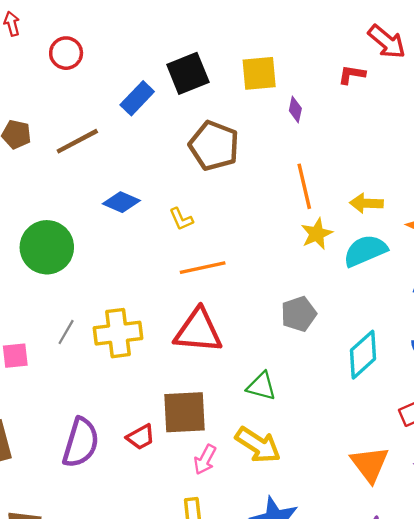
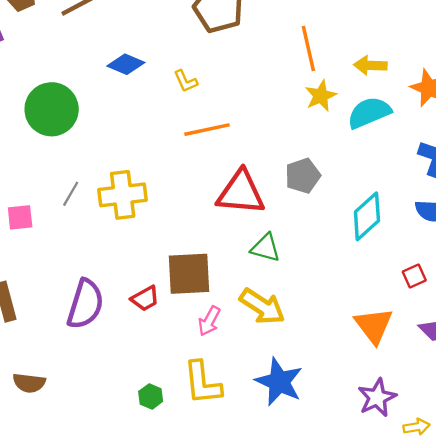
red triangle: (198, 331) -> (241, 193), moved

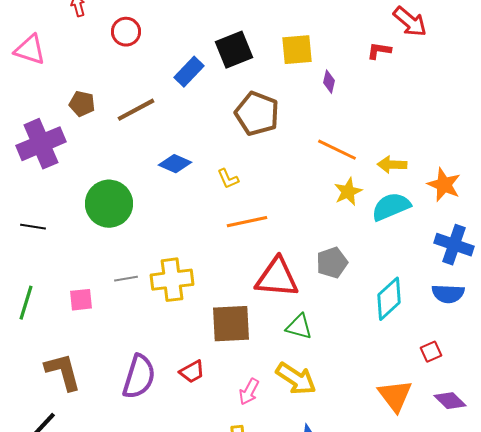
orange line: (308, 48) -> (337, 150), turned -51
gray line: (71, 194) -> (126, 279), turned 50
brown square: (189, 274) -> (231, 324), moved

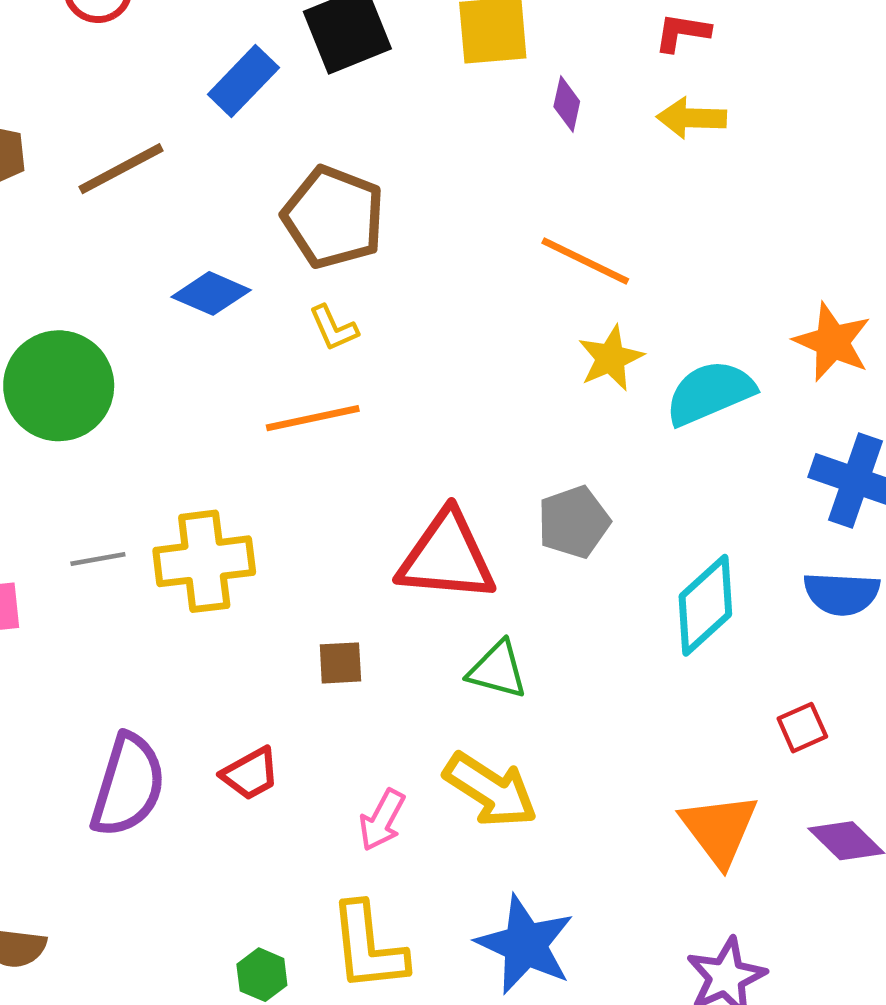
brown pentagon: (257, 114) -> (334, 217), moved
yellow arrow: (392, 165) -> (691, 118), moved
orange line: (247, 222) -> (313, 418), moved
brown square: (231, 324) -> (340, 663), size x0.5

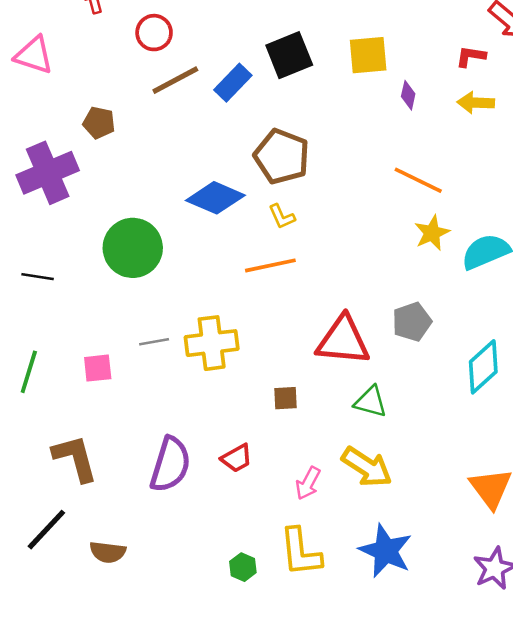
brown line: (121, 169) -> (175, 80), moved
blue diamond: (211, 293) -> (215, 198), size x1.4

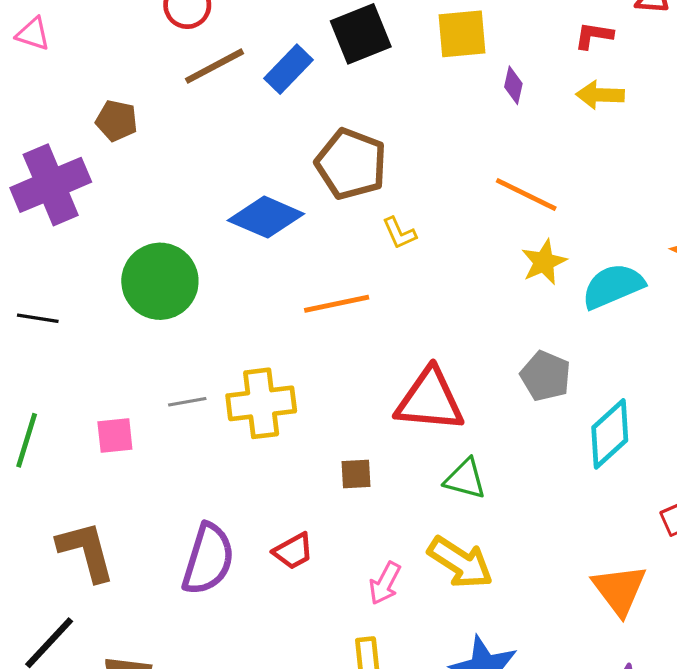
pink triangle: (34, 55) -> (33, 34), size x0.7
yellow L-shape: (282, 217) -> (399, 233), moved
gray pentagon: (412, 322) -> (545, 376), moved, turned -30

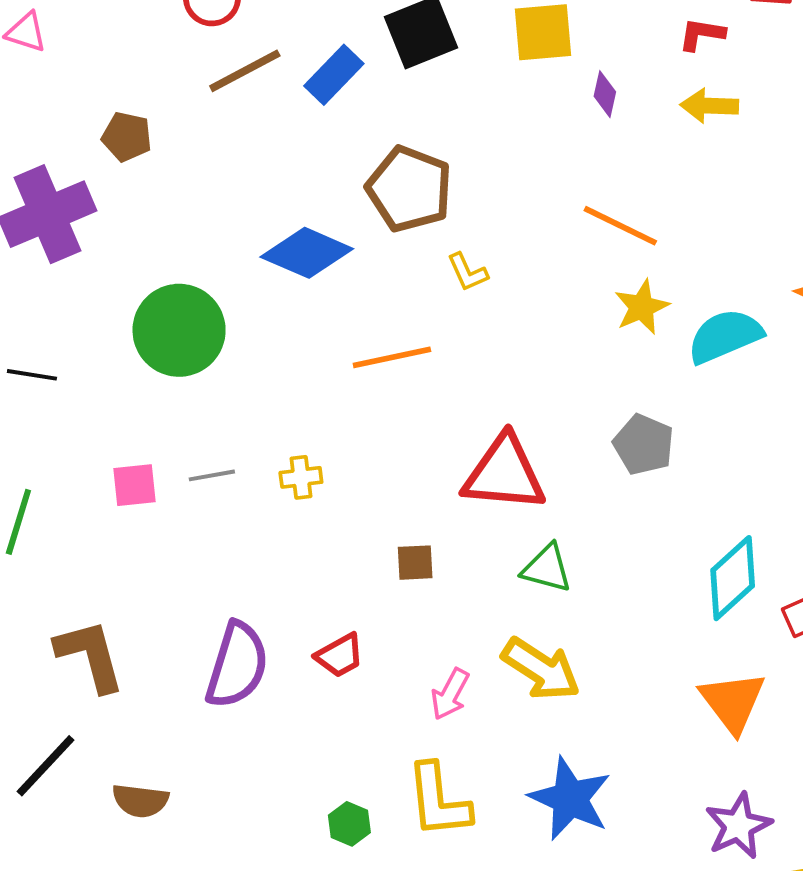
yellow cross: (261, 403) -> (301, 477), size x0.5
cyan diamond: (610, 434) -> (733, 578), moved
pink square: (115, 435) -> (135, 485), moved

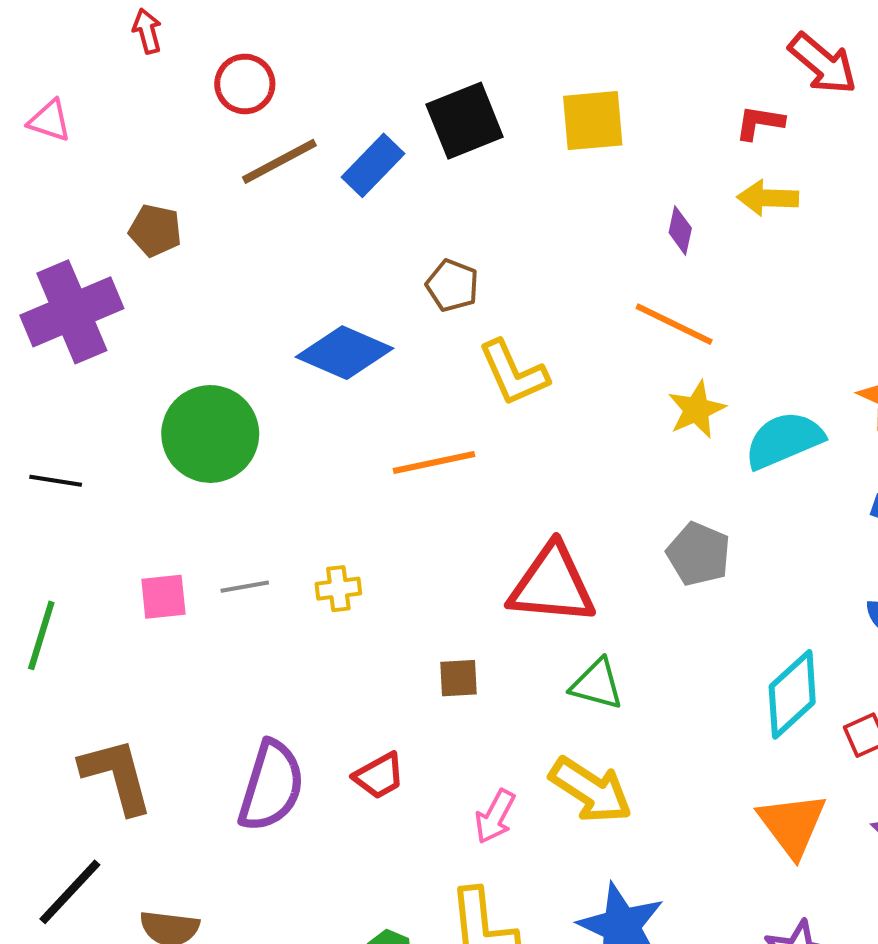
purple diamond: (605, 94) -> (680, 230), moved
brown pentagon: (409, 189) -> (452, 285), size x0.6
yellow L-shape: (467, 272) -> (513, 373), size x1.6

